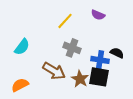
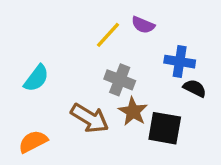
purple semicircle: (98, 15) -> (143, 25), moved
blue cross: (100, 60) -> (180, 62), moved
brown star: (80, 79) -> (133, 112), moved

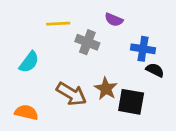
yellow line: (108, 35) -> (58, 24), moved, turned 45
gray cross: (120, 80) -> (87, 42), moved
orange semicircle: (33, 142) -> (26, 112), turned 40

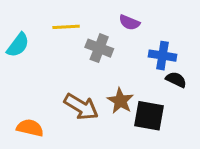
cyan semicircle: (29, 62) -> (18, 45), moved

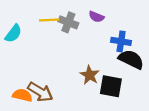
gray cross: (99, 48) -> (68, 22), moved
black semicircle: (176, 80) -> (131, 59), size x1.6
brown arrow: (81, 107) -> (40, 92), moved

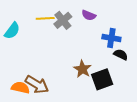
gray cross: (68, 22) -> (63, 20), turned 30
black semicircle: (131, 59) -> (121, 55), size x0.6
black square: (111, 86) -> (102, 79), turned -30

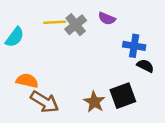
brown star: (82, 69) -> (94, 102), moved
orange semicircle: (20, 88) -> (27, 81), moved

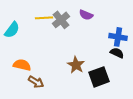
blue cross: (134, 46) -> (118, 37), moved
brown arrow: (45, 102) -> (36, 82), size x0.7
brown star: (94, 102) -> (76, 65), moved

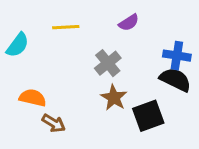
purple semicircle: (86, 15) -> (129, 23), turned -56
gray cross: (61, 20) -> (108, 63), moved
black semicircle: (117, 53) -> (175, 80), size x1.5

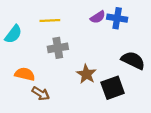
blue cross: (177, 56) -> (117, 18), moved
gray cross: (108, 63) -> (58, 48), moved, turned 30

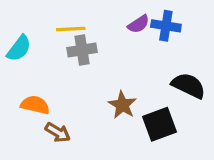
gray cross: (58, 48) -> (82, 50), moved

